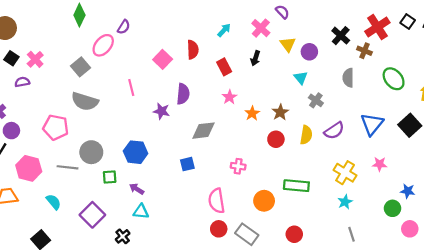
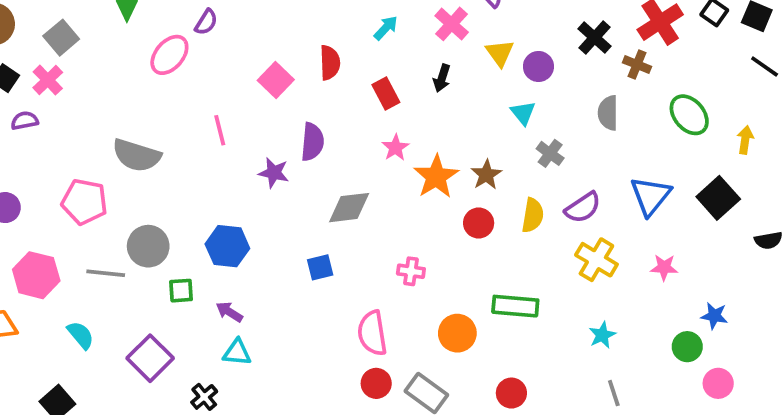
gray square: (81, 67) -> (61, 38), moved
orange star: (252, 113) -> (436, 177), size x1.6
yellow cross: (345, 173) -> (596, 260), moved

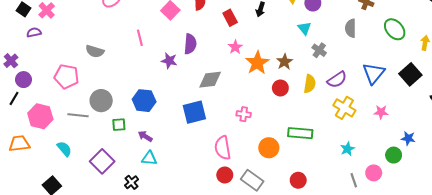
gray semicircle: (137, 155) -> (95, 51), size x0.7
blue square: (320, 267) -> (194, 112), size x1.6
pink circle: (718, 383) -> (374, 173), moved

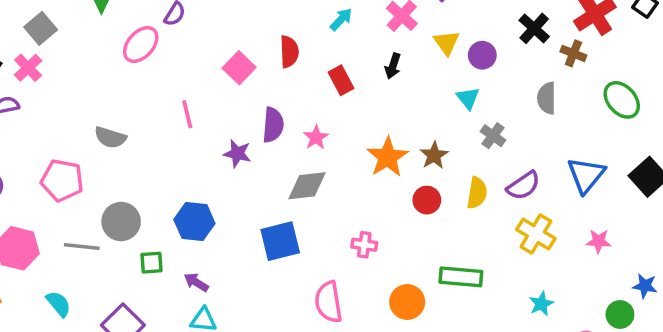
pink star: (235, 47) -> (316, 137), moved

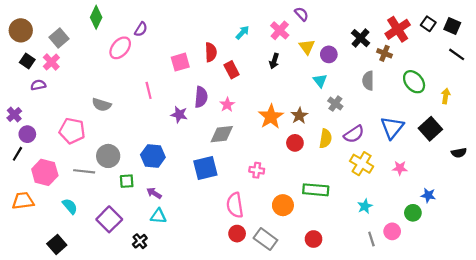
pink square: (239, 68) -> (180, 62), turned 30
red rectangle: (341, 80) -> (232, 70), moved

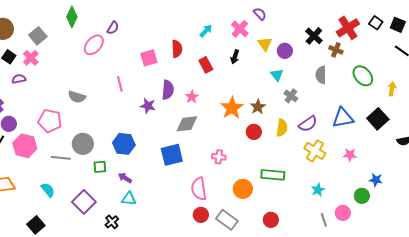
red rectangle: (232, 70) -> (206, 65), moved
blue triangle: (392, 128) -> (343, 118), turned 40
pink hexagon: (45, 172) -> (25, 146), moved

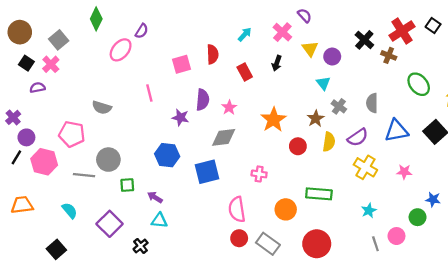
gray semicircle: (321, 75) -> (372, 103), moved
brown star: (258, 107) -> (316, 119), moved
blue hexagon: (124, 144) -> (167, 155), moved
red circle: (271, 220) -> (317, 244), size x1.6

